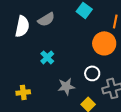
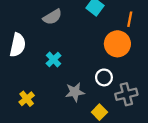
white semicircle: (22, 26) -> (18, 45), moved
yellow cross: (23, 92) -> (27, 99), turned -32

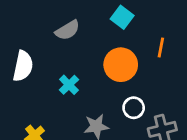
orange line: (130, 19) -> (161, 47), moved
orange circle: (117, 44) -> (121, 65), moved

